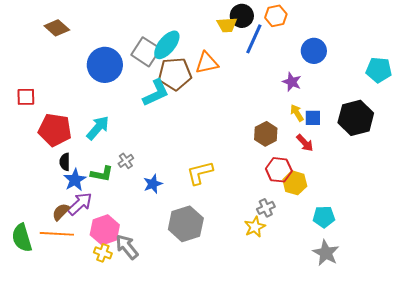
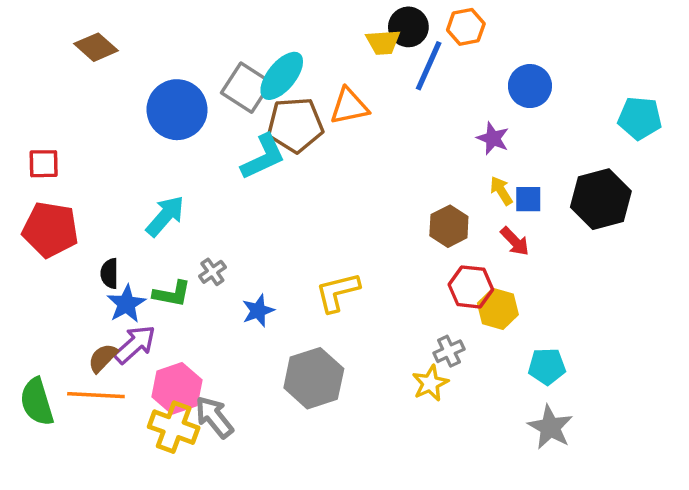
red pentagon: (55, 130) -> (50, 230), moved
yellow cross: (103, 253) -> (174, 427), size x1.6

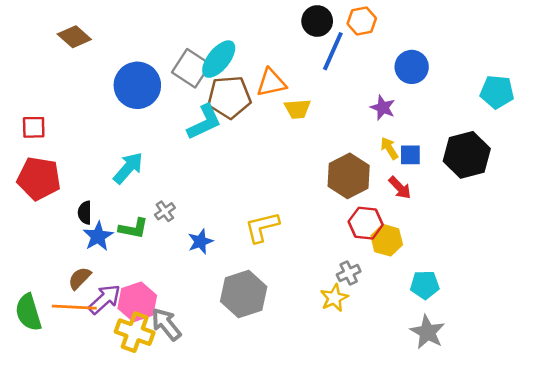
yellow trapezoid: (383, 42) -> (297, 109), moved
brown hexagon: (449, 226) -> (349, 176), size x1.4
purple arrow: (135, 344) -> (105, 299), moved

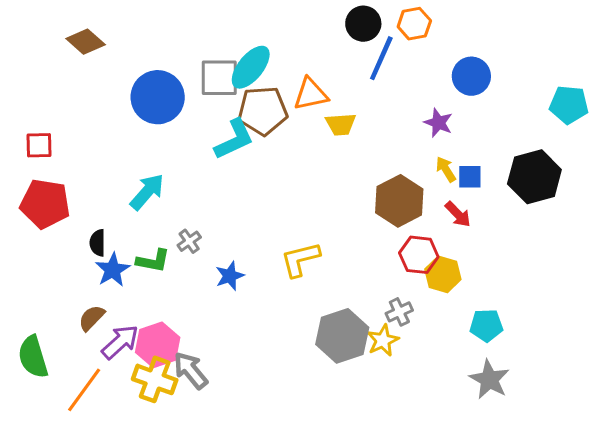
gray square: (191, 68) -> (219, 78), turned -33
gray hexagon: (244, 294) -> (342, 336), moved
orange line: (74, 307) -> (84, 390), moved, turned -57

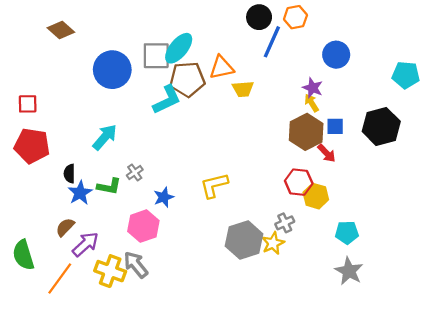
yellow arrow: (446, 169) -> (312, 103), moved
brown hexagon: (399, 201) -> (306, 132), moved
pink hexagon: (158, 345) -> (143, 226), moved

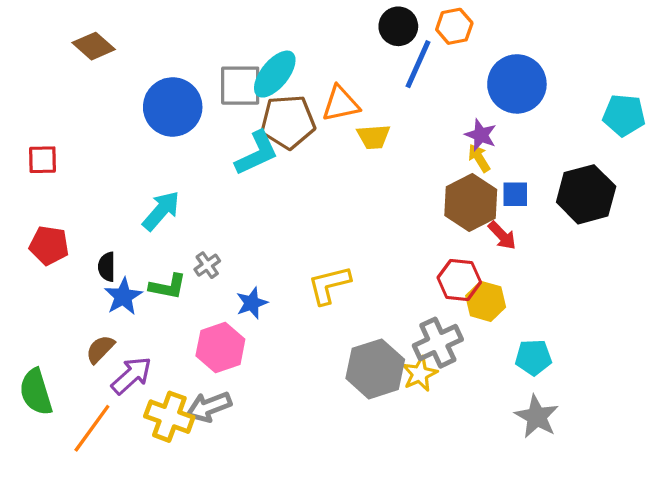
blue circle: (336, 55) -> (517, 84), size x1.4
red pentagon: (32, 146) -> (49, 245), moved, size x0.7
gray cross: (285, 223) -> (438, 343), size x1.6
gray arrow: (136, 265) -> (209, 407), turned -72

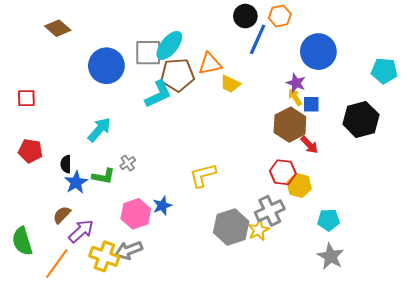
yellow trapezoid: (374, 137) -> (230, 84), turned 30
blue square: (515, 194) -> (311, 104), moved
blue star: (252, 303) -> (162, 206), moved

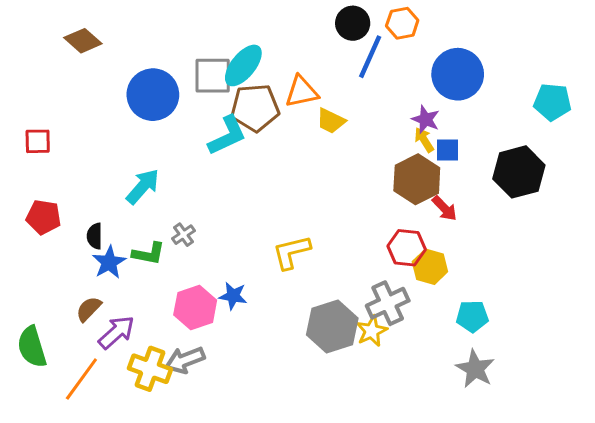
blue star: (162, 206) -> (233, 296), turned 30

